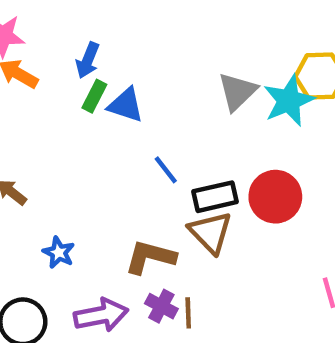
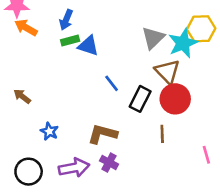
green rectangle: (94, 96) -> (70, 40), turned 48
black rectangle: (215, 197) -> (140, 99), turned -50
brown triangle: (211, 232) -> (167, 72), moved
brown line: (188, 313) -> (162, 134), moved

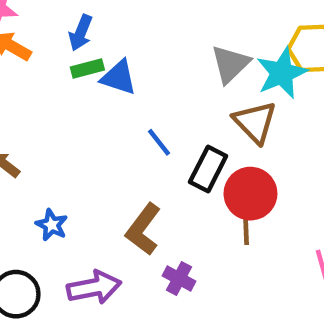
red circle: (175, 99) -> (250, 194), moved
brown L-shape: (103, 134) -> (143, 229), turned -68
purple cross: (109, 162) -> (179, 278), moved

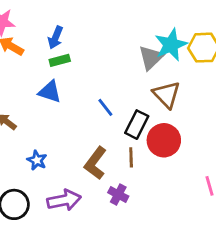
cyan star: (282, 73) -> (171, 45), moved
blue triangle: (119, 77) -> (50, 92), moved
brown line: (246, 229) -> (131, 157), moved

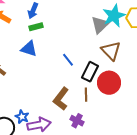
blue star: (37, 160) -> (22, 117), moved

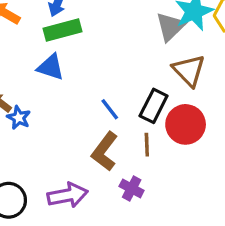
green rectangle: (36, 27) -> (63, 30), size x1.5
blue line: (68, 60) -> (110, 109), moved
blue star: (22, 117) -> (19, 118), moved

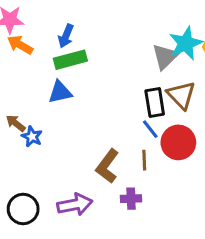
blue triangle: (51, 67) -> (60, 92), turned -30
black rectangle: (154, 106) -> (155, 103), moved, turned -36
blue line: (110, 109) -> (150, 129), moved
purple cross: (132, 188) -> (131, 199), turned -30

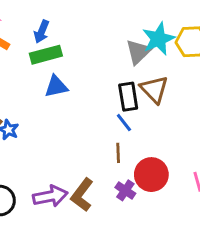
blue triangle: (60, 92) -> (56, 86), moved
red circle: (178, 142) -> (151, 175), moved
brown L-shape: (107, 166) -> (82, 195), moved
purple cross: (131, 199) -> (125, 190), moved, turned 36

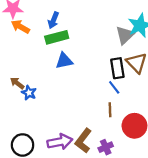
purple cross: (125, 190) -> (106, 147), moved, turned 32

